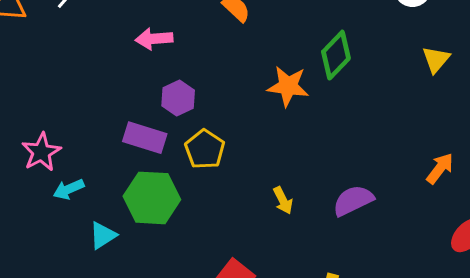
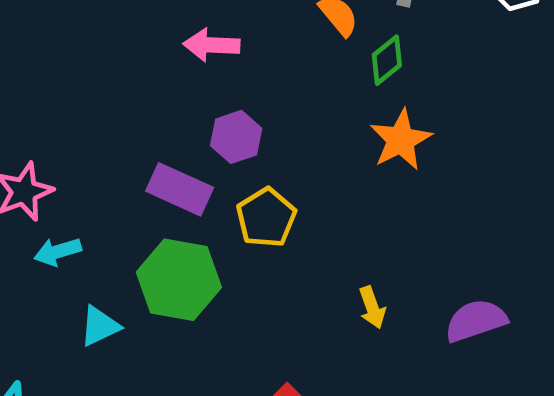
green diamond: (336, 55) -> (387, 60), moved, size x0.7
orange star: (288, 86) -> (401, 140), turned 30

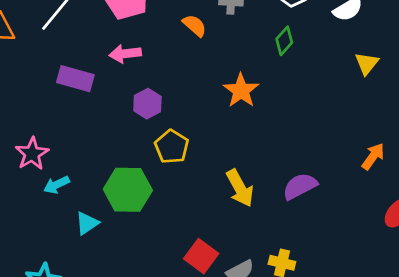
green diamond: (387, 60) -> (284, 41), moved
purple rectangle: (180, 189) -> (75, 79), moved
yellow arrow: (372, 307) -> (240, 188), size x1.6

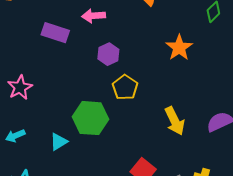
cyan arrow: (56, 185) -> (15, 136), moved

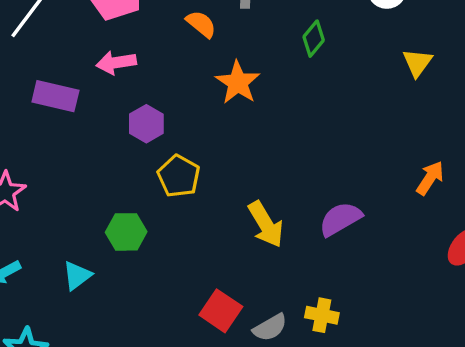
orange star: (179, 48) -> (238, 83), moved
green hexagon: (90, 118) -> (126, 232), size x0.7

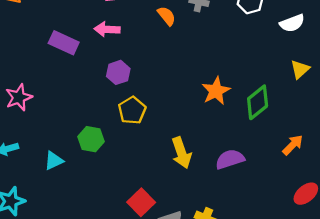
green diamond: (314, 39) -> (258, 102), moved, size x1.5
orange star: (238, 83) -> (216, 91), moved

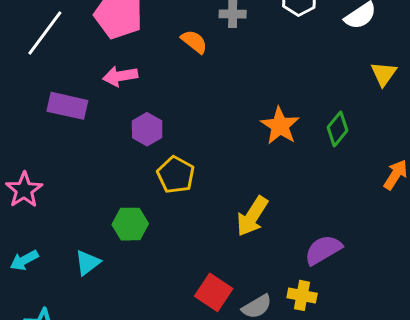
green diamond: (258, 102) -> (338, 129), size x0.7
yellow arrow: (181, 153) -> (252, 216), turned 64
purple semicircle: (230, 159) -> (323, 250), moved

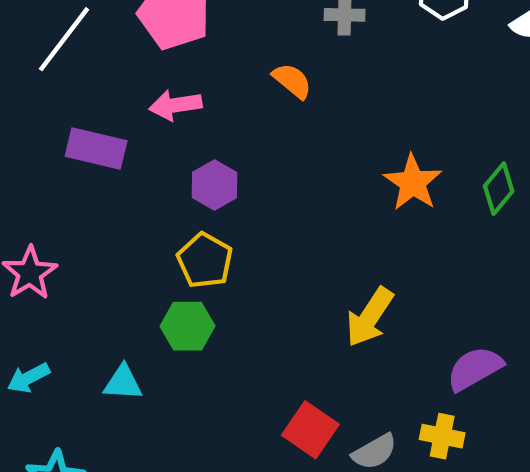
orange semicircle: (194, 42) -> (292, 81), moved
yellow pentagon: (176, 175) -> (205, 260), moved
cyan triangle: (88, 263) -> (123, 383), turned 40

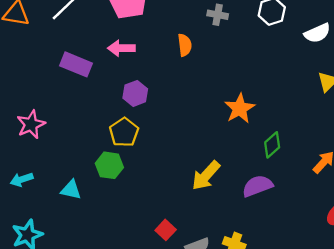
orange semicircle: (292, 81) -> (185, 45), turned 35
green diamond: (499, 189) -> (272, 145), moved
purple semicircle: (475, 369) -> (257, 186), moved
red square: (310, 430) -> (166, 230), size x0.7

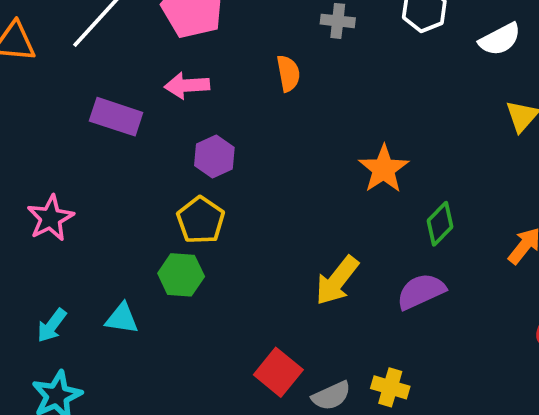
cyan arrow: (22, 179) -> (52, 325), moved, turned -30
red square: (166, 230) -> (278, 372), size x1.4

